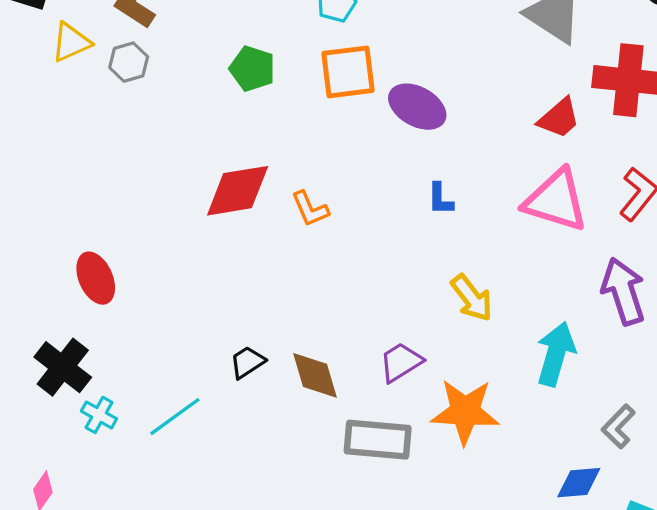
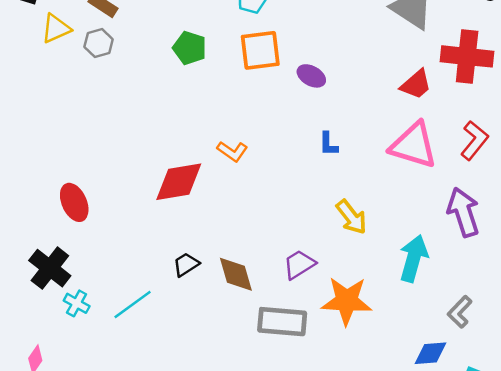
purple ellipse: (417, 107) -> (311, 76), size x0.7
red diamond: (238, 191) -> (179, 182), moved
orange L-shape: (310, 209) -> (232, 151), turned -32

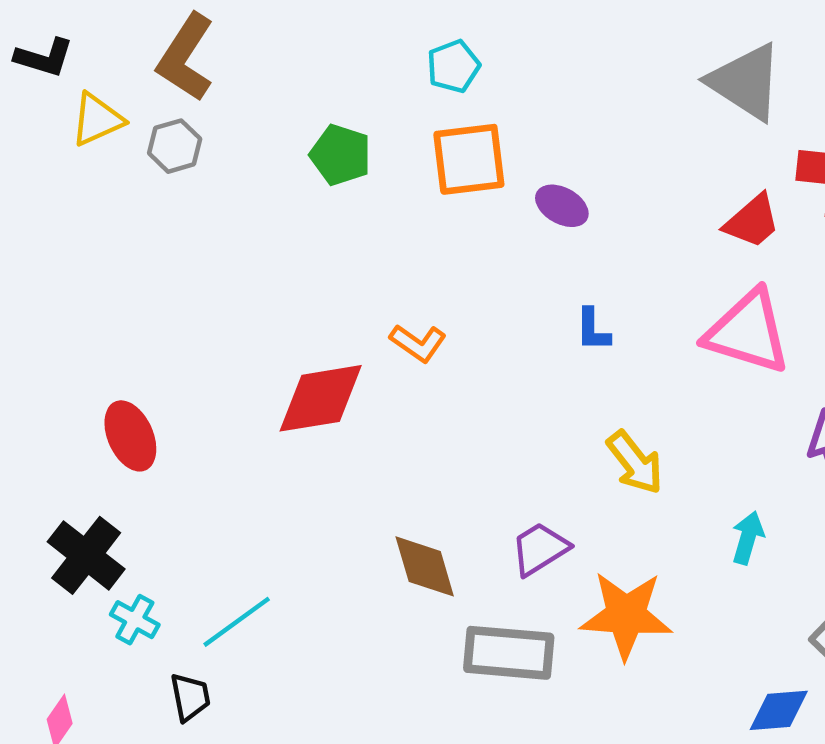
cyan arrow: (414, 258) -> (748, 538), size x0.6
black trapezoid: (186, 264) -> (190, 697), moved, turned 112

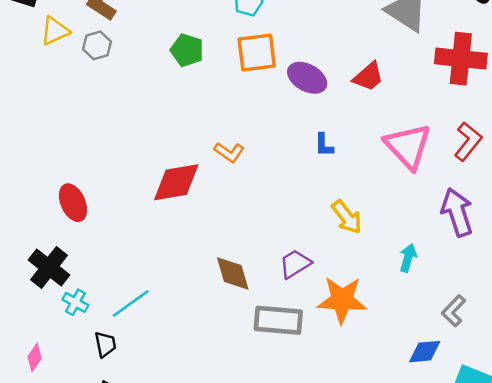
purple ellipse: (562, 206) -> (307, 78), size x1.4
red trapezoid: (752, 221) -> (368, 77), moved
pink triangle: (748, 332) -> (408, 146), turned 30

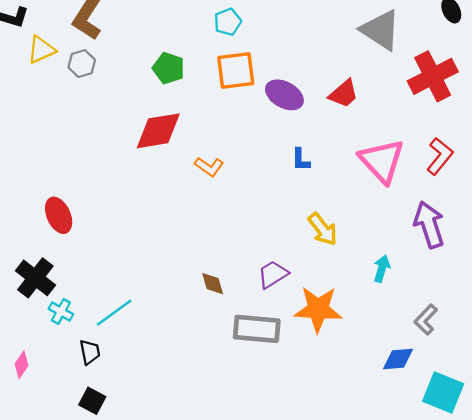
red cross: (461, 59) -> (433, 76), turned -33
red diamond: (176, 182) -> (158, 131), moved
brown diamond: (233, 273) -> (213, 284), size x0.7

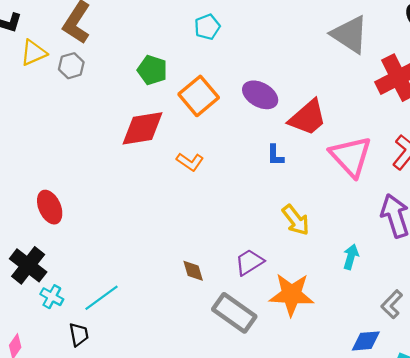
orange square: (236, 71) -> (199, 96), moved, turned -33
red trapezoid: (344, 94) -> (308, 118), moved, size x1.4
gray rectangle: (257, 329) -> (234, 313), turned 30

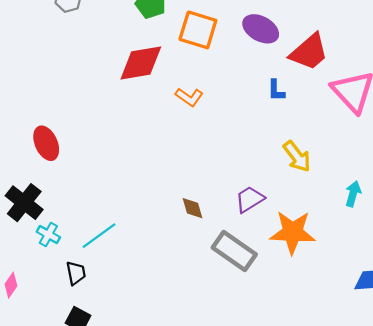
orange square: (199, 96) -> (198, 30), turned -33

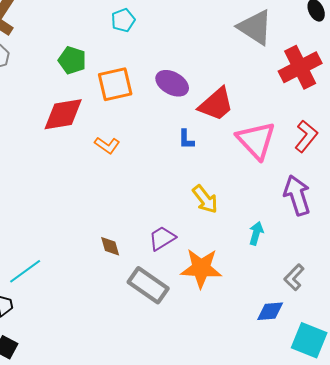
orange square: (198, 30) -> (115, 84), turned -30

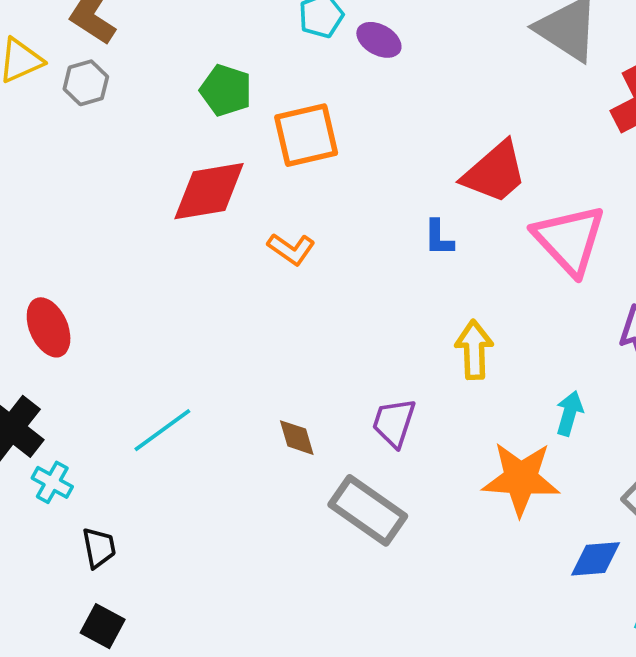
purple ellipse: (172, 83) -> (379, 40), moved, size x0.7
yellow arrow: (205, 199) -> (474, 350), turned -144
purple trapezoid: (162, 238) -> (394, 423), turned -40
orange star: (201, 268) -> (521, 479), moved
cyan line: (25, 271) -> (162, 430), moved

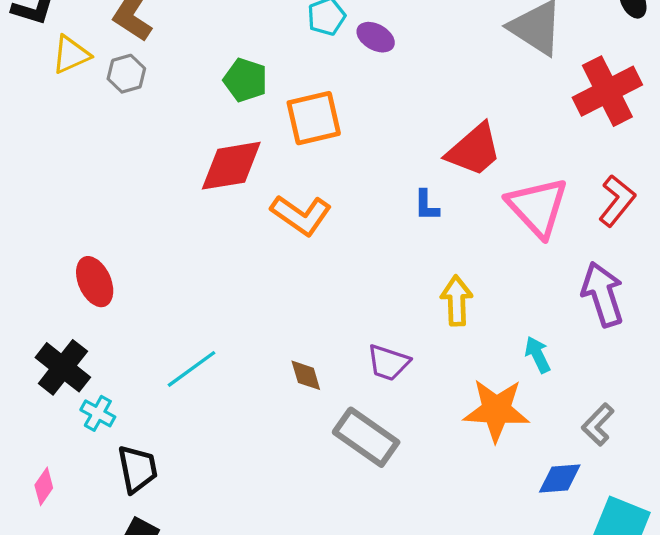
orange L-shape: (291, 249) -> (301, 215), size x1.5
cyan arrow: (569, 413) -> (538, 355), turned -42
purple trapezoid: (394, 423) -> (388, 363), turned -90
black trapezoid: (99, 548) -> (137, 469), size x1.4

